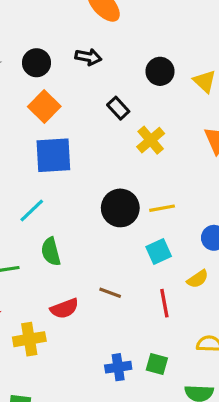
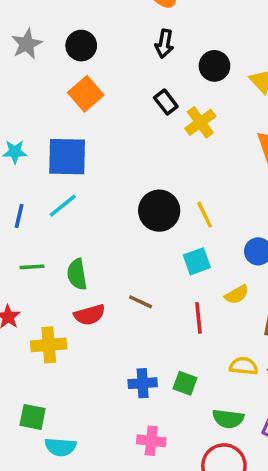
black arrow: (88, 57) -> (164, 44), moved, turned 85
yellow cross: (151, 140) -> (200, 122), moved
blue square: (53, 155) -> (67, 157), moved
yellow line: (162, 208) -> (205, 215), turned 70
green semicircle: (51, 252) -> (77, 274), moved

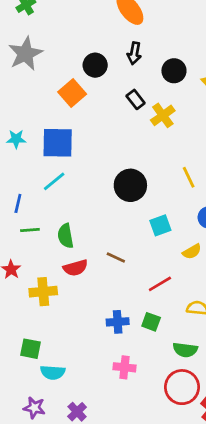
gray star: (27, 44) -> (25, 54), size x1.4
black circle: (81, 46) -> (95, 65), moved
yellow line: (205, 215) -> (189, 177), moved
blue line: (19, 216) -> (18, 203), moved
red line: (199, 318) -> (160, 284), moved, turned 65

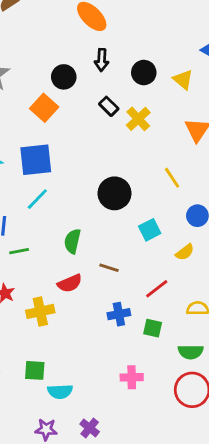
green semicircle: (66, 236) -> (72, 241), moved, turned 30
blue cross: (118, 322) -> (119, 314), moved

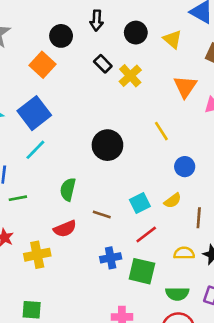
blue square: (36, 160) -> (34, 113), turned -32
cyan square: (150, 230) -> (140, 203), moved
green square: (153, 328) -> (142, 271), size x1.5

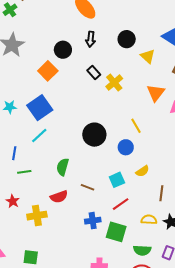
black circle: (136, 33) -> (127, 39), moved
blue circle: (185, 167) -> (126, 147), moved
yellow semicircle: (173, 201) -> (142, 171), moved

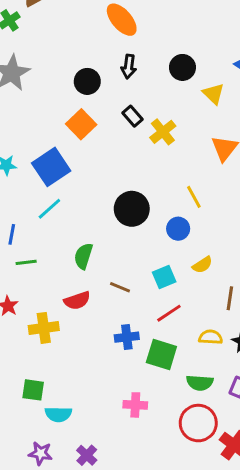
orange square: (48, 71) -> (81, 124), moved

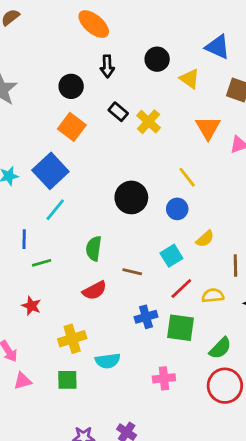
yellow cross: (44, 328) -> (72, 339), moved
yellow semicircle: (211, 337) -> (213, 296), moved
green semicircle: (200, 383) -> (220, 348), turned -40
cyan semicircle: (58, 414) -> (108, 361), moved

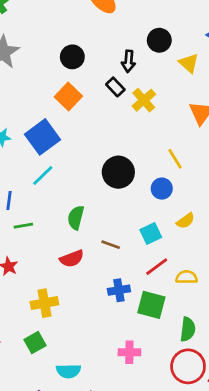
black arrow: (107, 66) -> (128, 61), moved
green semicircle: (220, 348) -> (188, 329), turned -45
cyan semicircle: (108, 361) -> (68, 371), moved
green square: (67, 380) -> (35, 343), turned -35

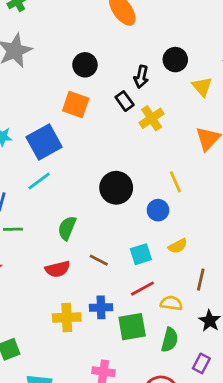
orange square: (68, 97) -> (76, 105), turned -32
yellow cross: (44, 303) -> (67, 317), moved
green square: (151, 305) -> (132, 327), turned -32
green semicircle: (188, 329) -> (170, 340), moved

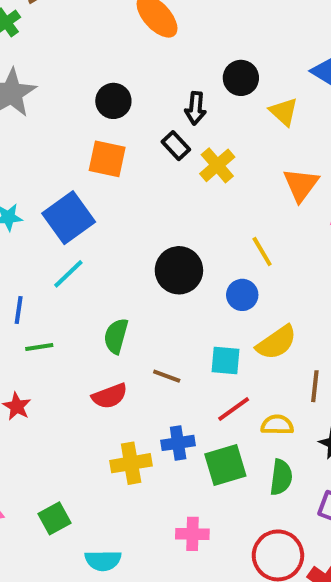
yellow semicircle: (178, 246) -> (276, 342), size x1.5
cyan square: (141, 254) -> (226, 361), turned 30

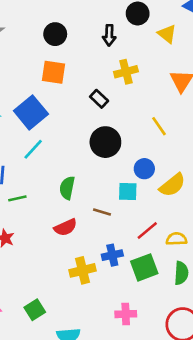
black rectangle: (176, 146) -> (99, 99), moved
yellow cross: (217, 165) -> (126, 72), turned 30
blue circle: (242, 295) -> (144, 169), moved
cyan square: (226, 361) -> (128, 192), moved

